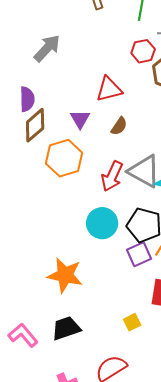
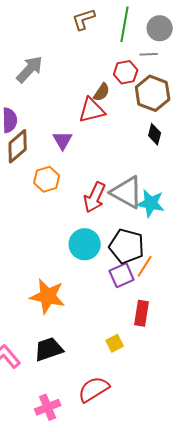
brown semicircle: (119, 126) -> (102, 92), moved
orange hexagon: (64, 158) -> (47, 179), size x0.7

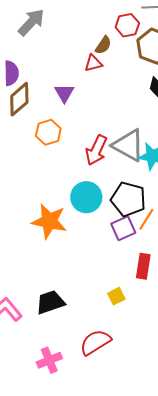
red triangle: (92, 110) -> (93, 63), size x0.7
orange star: (48, 296) -> (49, 221), moved

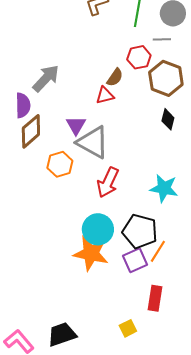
gray arrow: (31, 22) -> (46, 78), moved
gray triangle: (128, 145) -> (93, 142), moved
orange star: (49, 221) -> (91, 253), moved

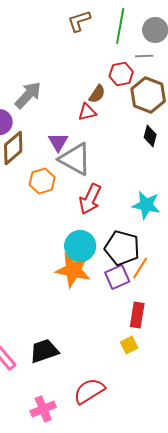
yellow square: (128, 328) -> (129, 345), moved

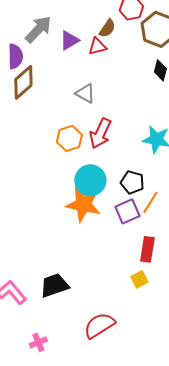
purple triangle: (58, 142) -> (69, 40), moved, turned 30
gray triangle: (75, 159) -> (85, 93), size x0.6
orange hexagon: (42, 181) -> (69, 138), moved
black pentagon: (122, 248) -> (132, 182), size x0.7
pink cross: (43, 409) -> (38, 342), moved, size x0.7

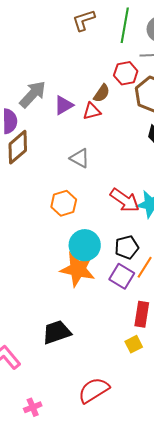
red arrow: (100, 133) -> (125, 200), moved, turned -80
black pentagon: (132, 182) -> (127, 247), turned -30
purple square: (127, 211) -> (122, 276), turned -35
black trapezoid: (54, 285) -> (57, 332), moved

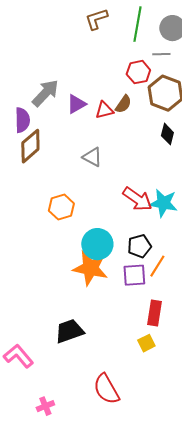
brown semicircle: (102, 93) -> (123, 104), moved
orange hexagon: (64, 203) -> (61, 207), moved
purple square: (122, 276) -> (134, 275), turned -35
red semicircle: (94, 390) -> (106, 389), turned -88

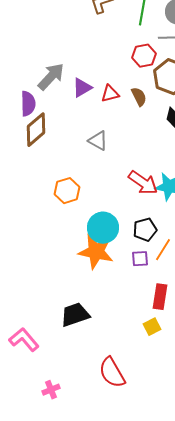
brown semicircle: (123, 104) -> (139, 97), moved, turned -60
purple square: (134, 275) -> (140, 259), size x0.7

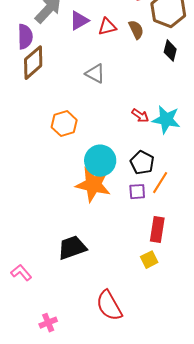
red arrow: (143, 183) -> (140, 116), size x0.6
black pentagon: (145, 230) -> (142, 163), turned -30
pink L-shape: (24, 340) -> (21, 273), size x0.7

